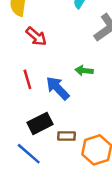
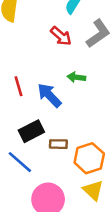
red arrow: (36, 37) -> (61, 36), moved

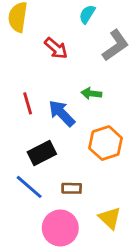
red arrow: (61, 36) -> (56, 48), moved
brown rectangle: (58, 144) -> (72, 188), moved
orange hexagon: (89, 158) -> (106, 143), moved

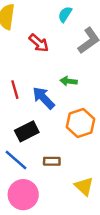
pink circle: (60, 228) -> (23, 195), moved

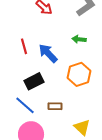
green arrow: (69, 81) -> (79, 39), moved

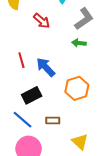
green arrow: (79, 39) -> (79, 43), moved

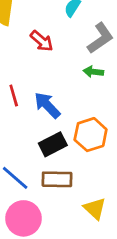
black rectangle: (32, 95) -> (53, 144), moved
brown rectangle: (53, 121) -> (57, 179), size x1.5

